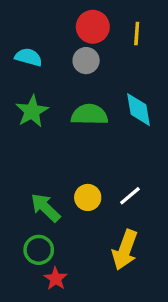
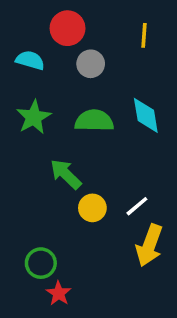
red circle: (93, 27) -> (68, 28), moved
green arrow: (45, 208) -> (66, 174), moved
yellow arrow: (125, 250) -> (149, 245), moved

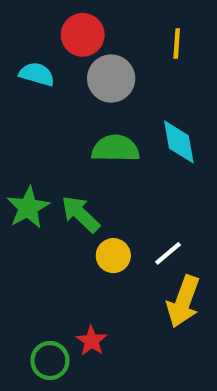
gray circle: (91, 64) -> (111, 79), size x1.4
green star: (34, 117) -> (28, 208), moved
green circle: (41, 263) -> (50, 361), moved
red star: (59, 293) -> (91, 341), moved

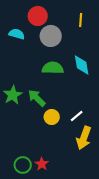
red star: (91, 341) -> (42, 164), moved

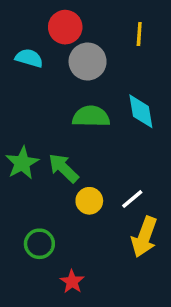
green circle: (23, 165) -> (39, 244), moved

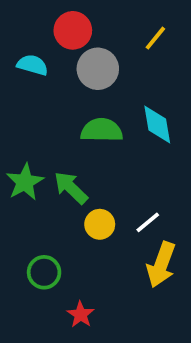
yellow line: (139, 34) -> (155, 38), turned 35

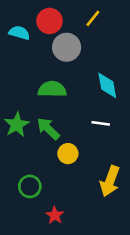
yellow line: (155, 38) -> (93, 18), moved
cyan semicircle: (33, 65) -> (19, 33), moved
green semicircle: (102, 130) -> (52, 89), moved
white line: (148, 222) -> (101, 123), moved, turned 48

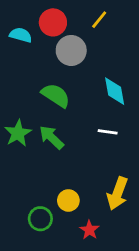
green semicircle: (52, 89) -> (56, 95), turned 32
yellow circle: (68, 154) -> (68, 200), moved
green circle: (30, 186) -> (40, 219), moved
red star: (55, 215) -> (89, 230), moved

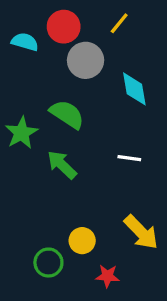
cyan diamond: (115, 91) -> (134, 89), moved
green star: (18, 133) -> (21, 133), moved
yellow arrow: (117, 193) -> (141, 232), turned -64
red star: (89, 230) -> (107, 276), turned -30

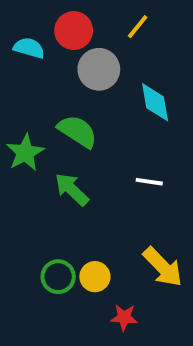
green circle: (48, 263) -> (58, 277), moved

